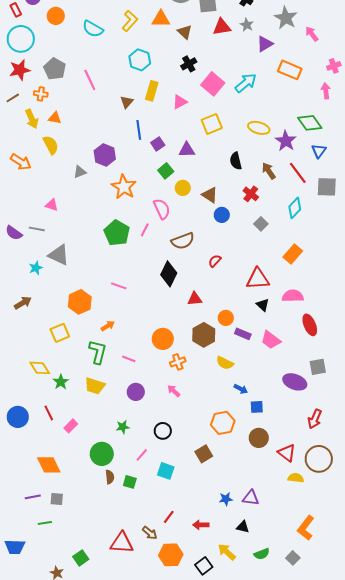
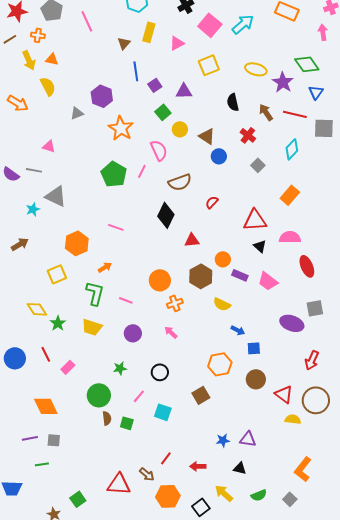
red line: (298, 173) -> (295, 114), turned -40

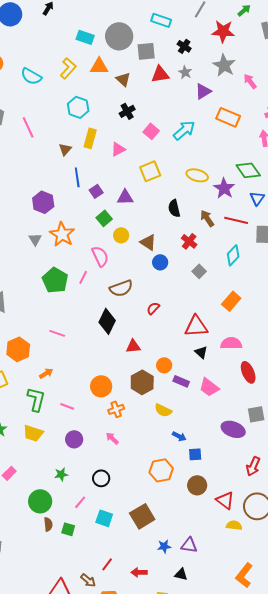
pink square: (210, 25) -> (151, 131), size x0.7
gray triangle: (77, 113) -> (35, 239), moved, turned -40
brown square: (201, 395) -> (142, 516), moved, size x1.4

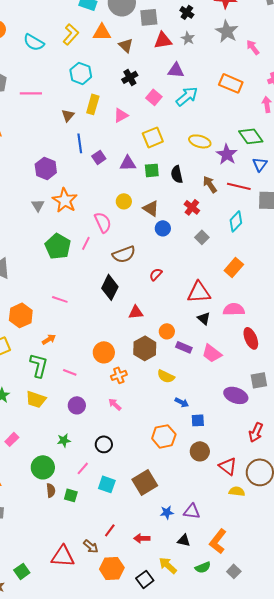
purple triangle: (203, 91) -> (176, 70), moved, turned 36
pink line: (28, 127) -> (31, 93), turned -65
green square: (104, 218) -> (152, 170), moved, turned 35
orange L-shape: (244, 575) -> (218, 541), moved

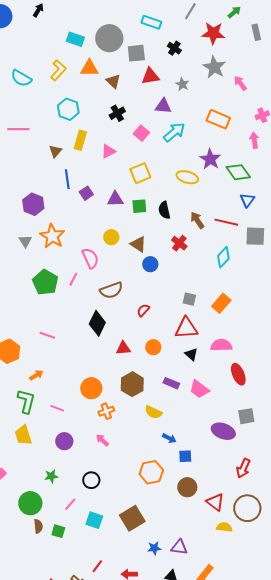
gray star: (188, 38) -> (182, 84), moved
purple star: (227, 154) -> (210, 159), moved
gray square: (202, 237) -> (189, 299), moved, turned -32
orange circle: (167, 331) -> (153, 347), moved
yellow trapezoid: (36, 399) -> (23, 435), turned 55

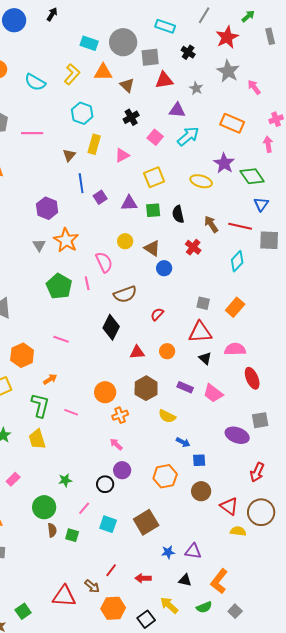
red star: (213, 33) -> (227, 37), turned -30
pink line: (73, 279) -> (87, 283), turned -40
purple circle: (64, 441) -> (122, 470), moved

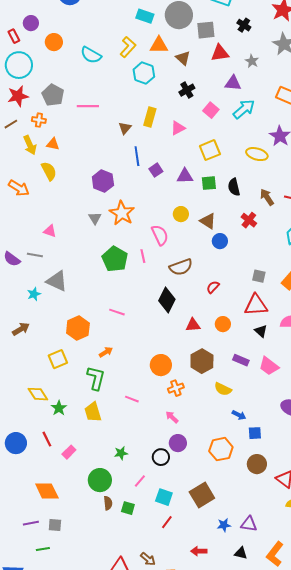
cyan hexagon: (82, 113) -> (144, 73), moved
pink line: (71, 412) -> (132, 399), moved
red line: (111, 570) -> (167, 522), moved

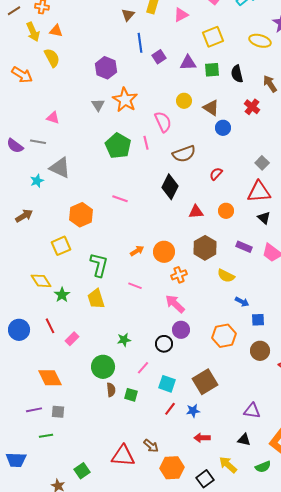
gray square: (259, 276) -> (262, 163), turned 32
orange arrow: (106, 352) -> (137, 251), moved
pink arrow: (172, 417) -> (175, 304), size x1.5
blue star: (224, 525) -> (193, 411), moved

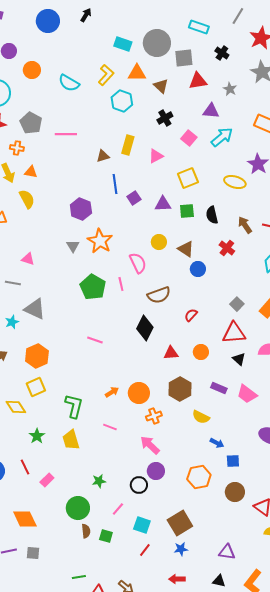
brown triangle: (128, 15) -> (103, 156), turned 32
orange hexagon: (81, 215) -> (37, 356), moved
yellow diamond: (41, 281) -> (16, 407), moved
blue star: (193, 411) -> (181, 549), moved
green line: (46, 436) -> (79, 577), moved

